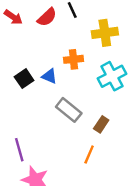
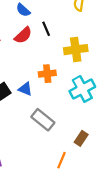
brown rectangle: (101, 124) -> (81, 138), moved

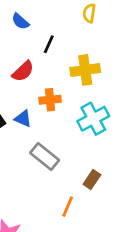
black line: (46, 29) -> (49, 44), turned 48
red semicircle: (23, 35) -> (23, 71), moved

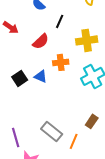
gray rectangle: (45, 157) -> (52, 131), moved

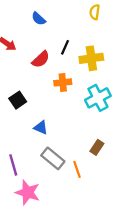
black line: (60, 21) -> (65, 47), moved
blue triangle: (41, 76) -> (41, 128), moved
orange line: (74, 141) -> (77, 169), turned -42

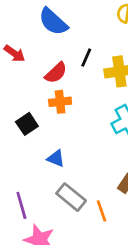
blue semicircle: (39, 19) -> (53, 22), size x1.6
orange cross: (63, 82) -> (60, 102), moved

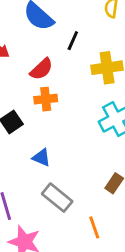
black line: (86, 58) -> (73, 41), moved
orange line: (101, 211) -> (94, 227), moved

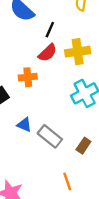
red semicircle: (41, 69) -> (47, 53), moved
gray rectangle: (57, 198) -> (50, 136), moved

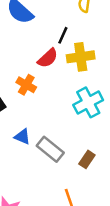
black line: (50, 30) -> (63, 35), moved
orange cross: (28, 77) -> (26, 85), turned 36

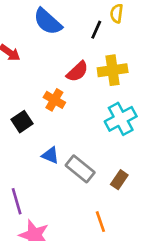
black line: (63, 35) -> (96, 30), moved

